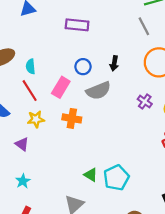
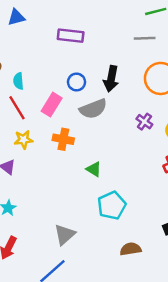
gray line: (144, 26) -> (145, 38), turned -66
black arrow: (114, 63) -> (111, 79), size x1.5
green triangle: (91, 175) -> (94, 169), moved

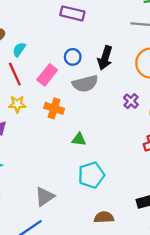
cyan semicircle: (18, 81) -> (19, 50), turned 32
green triangle: (94, 169) -> (79, 139), turned -32

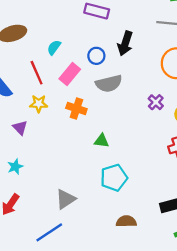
cyan semicircle: (19, 50) -> (54, 47), moved
black arrow: (105, 58) -> (125, 43), moved

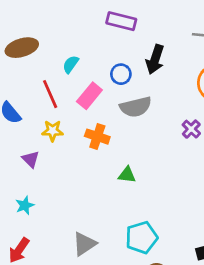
cyan pentagon: (114, 178) -> (142, 238), moved

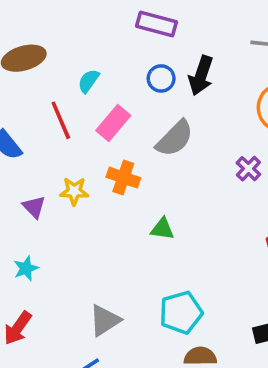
blue circle: (121, 74) -> (161, 78), moved
gray semicircle: (136, 107) -> (175, 138), turned -32
yellow star: (52, 131) -> (74, 191), moved

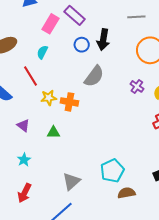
purple rectangle: (157, 24) -> (75, 15), turned 35
pink rectangle: (113, 123) -> (51, 24), moved
yellow star: (74, 191) -> (49, 98), moved
green triangle: (162, 229) -> (53, 132), moved

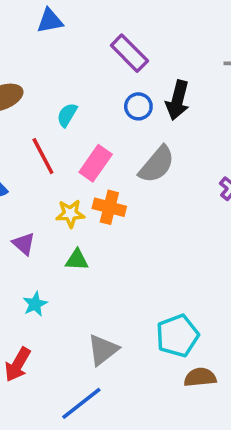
pink rectangle: (51, 24) -> (96, 163), moved
yellow star: (49, 98) -> (70, 214), moved
cyan star: (24, 160) -> (35, 304), moved

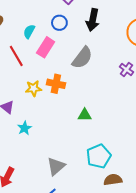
blue circle: (138, 106) -> (59, 23), moved
pink rectangle: (96, 163) -> (46, 47), moved
green triangle: (77, 260) -> (85, 115), moved
cyan star: (35, 304) -> (24, 128), moved

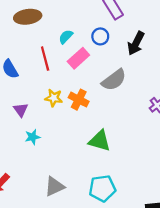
green triangle: (85, 115) -> (100, 141), size x1.5

